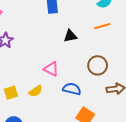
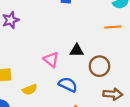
black triangle: (70, 36) -> (77, 51), moved
yellow semicircle: (36, 91) -> (30, 90), moved

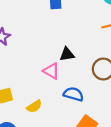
black triangle: (77, 51) -> (67, 54), moved

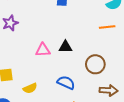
pink triangle: (51, 71) -> (43, 50), moved, turned -42

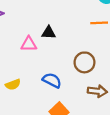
black triangle: (65, 47) -> (49, 33), moved

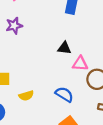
pink triangle: (29, 44) -> (80, 64), moved

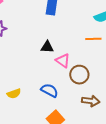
pink triangle: (80, 64) -> (63, 61), turned 35

